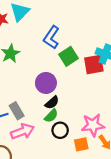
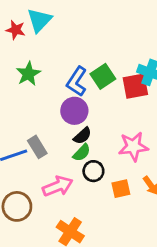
blue L-shape: (51, 37) -> (77, 81), moved
pink star: (93, 125) -> (133, 147), moved
pink arrow: (22, 131) -> (58, 186), moved

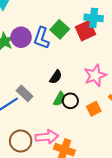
purple circle: (74, 111) -> (21, 37), moved
green semicircle: (82, 153) -> (59, 99), moved
pink arrow: (58, 186) -> (47, 137), moved, turned 30

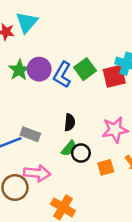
black semicircle: (56, 77) -> (70, 122), turned -40
gray rectangle: (25, 93) -> (30, 134), turned -35
pink arrow: (47, 137) -> (37, 173), moved

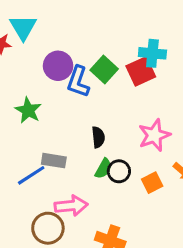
purple circle: (39, 69) -> (58, 66), moved
green star: (19, 70) -> (28, 110), moved

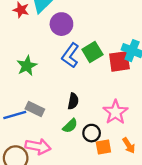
purple circle: (58, 66) -> (61, 24), moved
pink star: (154, 135) -> (115, 112), turned -30
black circle: (119, 171) -> (92, 133), moved

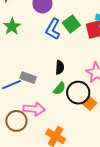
green star: (27, 66) -> (12, 27), moved
black circle: (92, 133) -> (78, 93), size x1.5
orange square: (103, 147) -> (90, 103), turned -32

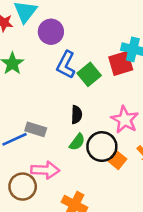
green square: (71, 24) -> (89, 74), moved

